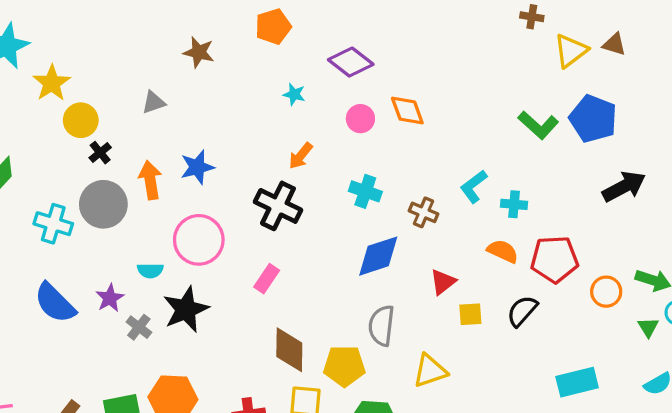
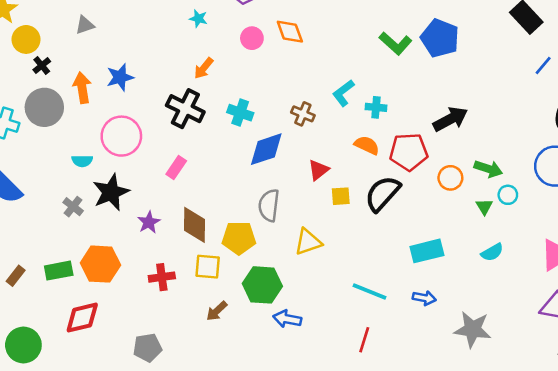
black arrow: (624, 187) -> (450, 119), moved
cyan cross: (365, 191) -> (240, 113), moved
purple star: (110, 298) -> (149, 222), moved
black semicircle: (522, 311) -> (383, 194), size x1.4

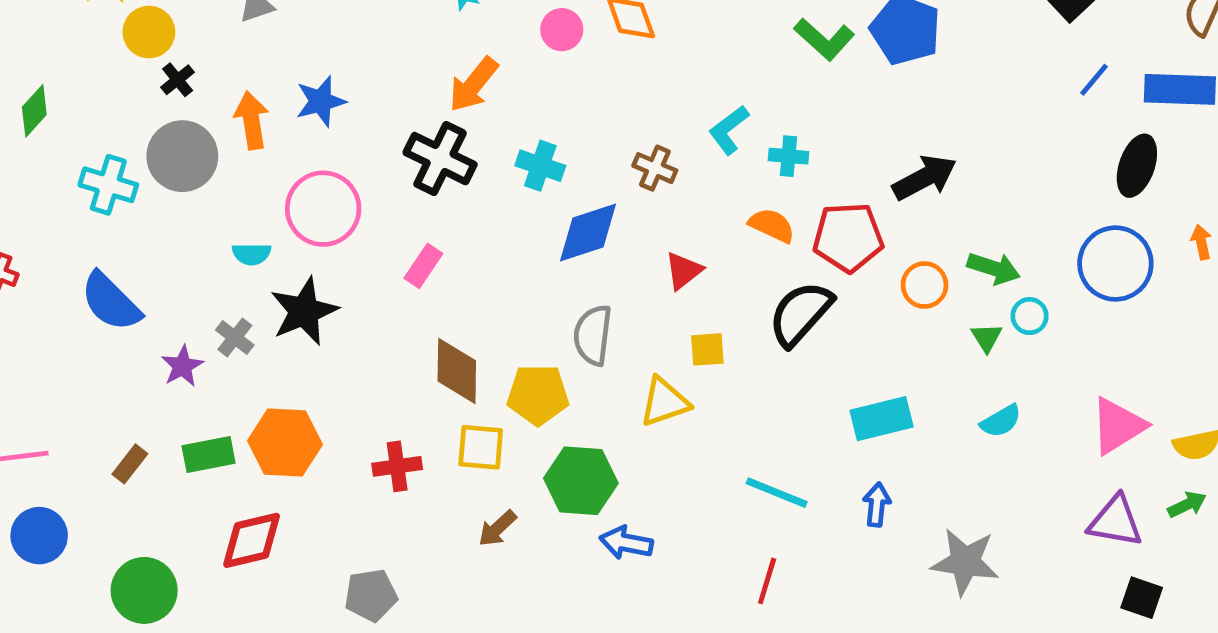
orange arrow: (204, 68) -> (473, 85), size x1.4
yellow square: (341, 196) -> (707, 349), moved
purple star: (149, 222) -> (182, 366), moved
blue arrow: (424, 298) -> (877, 505), turned -95

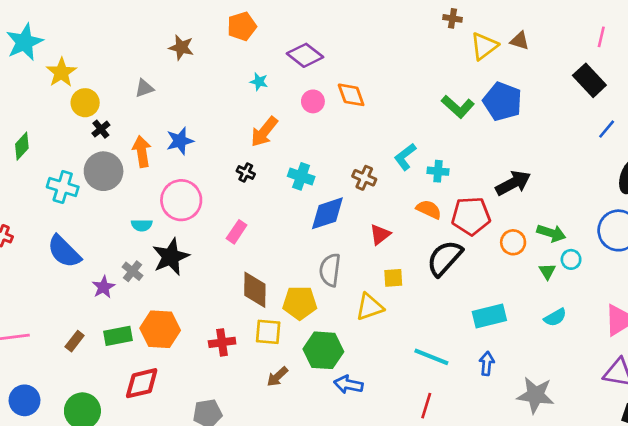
black cross: (440, 159) -> (246, 173), size x0.5
blue circle: (39, 536) -> (25, 400), moved

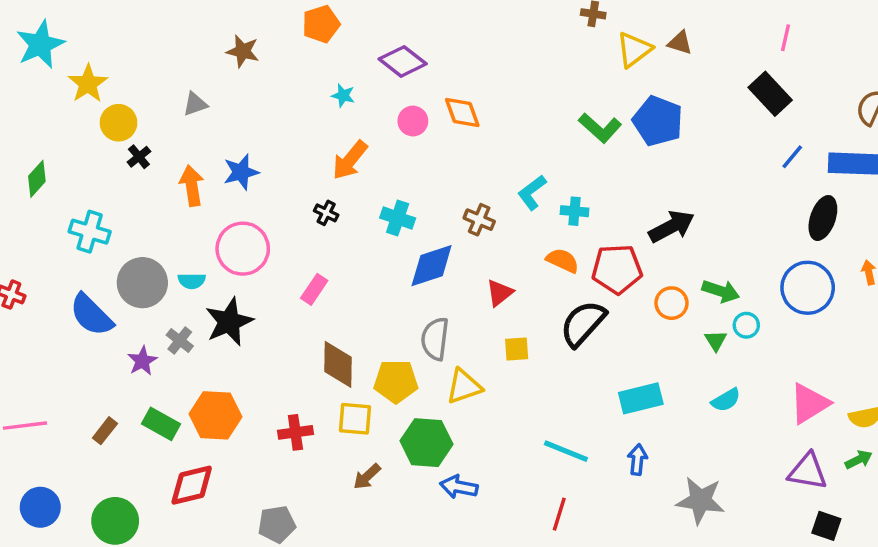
gray circle: (104, 171) -> (142, 283), moved
yellow triangle: (370, 307) -> (464, 386), moved
green rectangle: (118, 336) -> (161, 424), turned 40

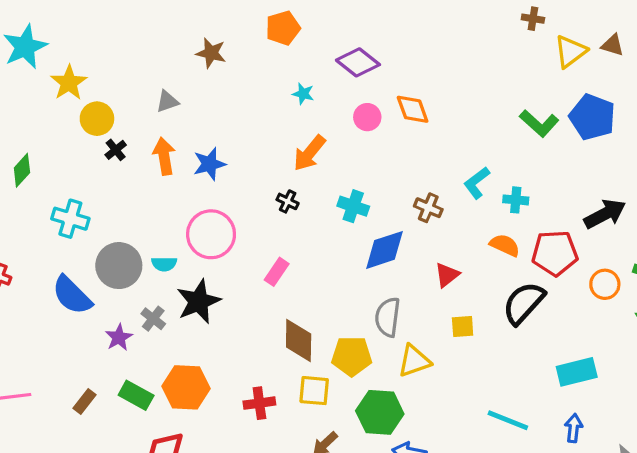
orange arrow: (192, 186) -> (164, 156), moved

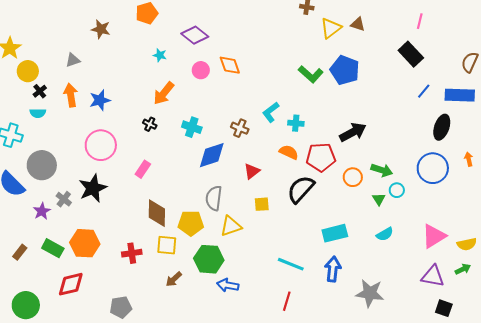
cyan semicircle: (164, 264) -> (38, 113), moved
blue arrow: (574, 428) -> (333, 269), size x1.4

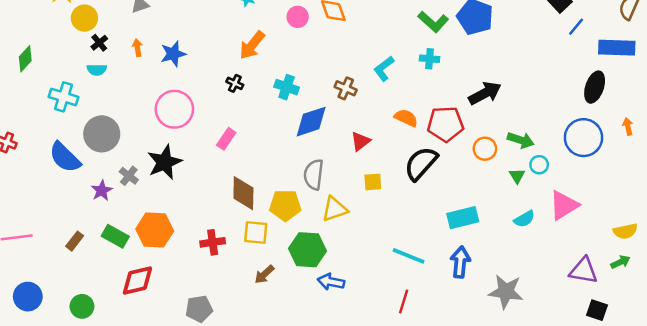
blue line: (424, 91) -> (576, 27), moved
orange arrow: (71, 95) -> (137, 48), size x0.6
cyan cross: (296, 123) -> (429, 59), moved
pink triangle: (434, 236) -> (564, 205), moved
green circle: (26, 305) -> (82, 306), size x0.7

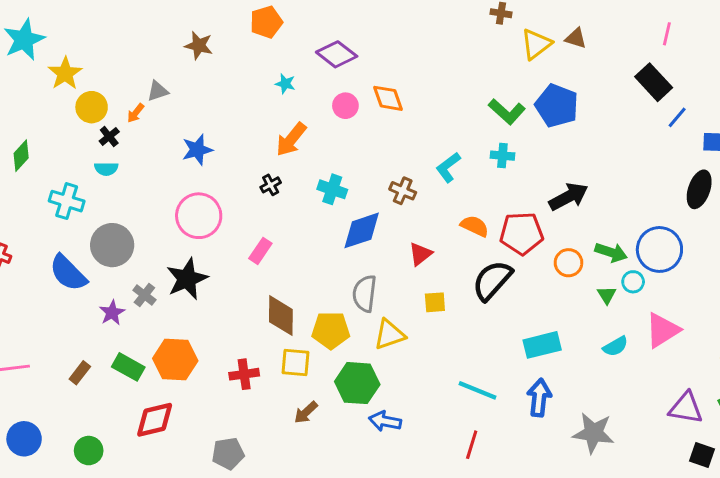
orange arrow: (137, 48) -> (136, 113), moved, turned -133
black cross: (235, 83) -> (271, 185), turned 35
blue circle: (583, 138) -> (659, 249), moved

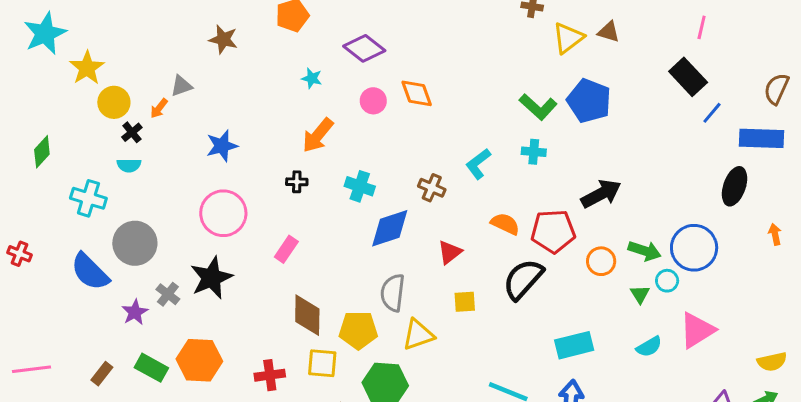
black cross: (271, 185) -> (297, 182), turned 30

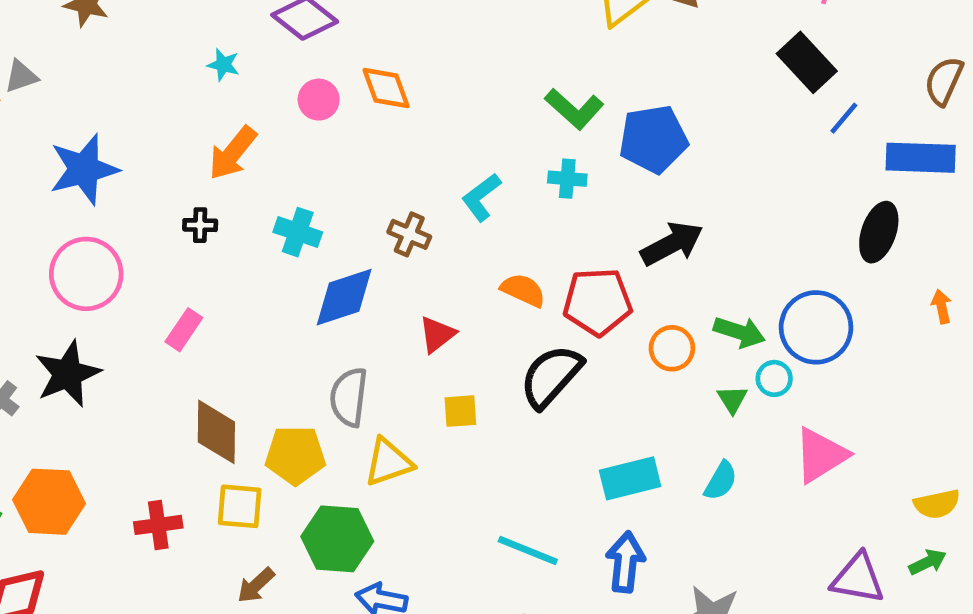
blue pentagon: (589, 101) -> (653, 139), moved, turned -30
blue star: (222, 146) -> (84, 169), size x1.4
cyan semicircle: (649, 347) -> (721, 481), moved, turned -30

